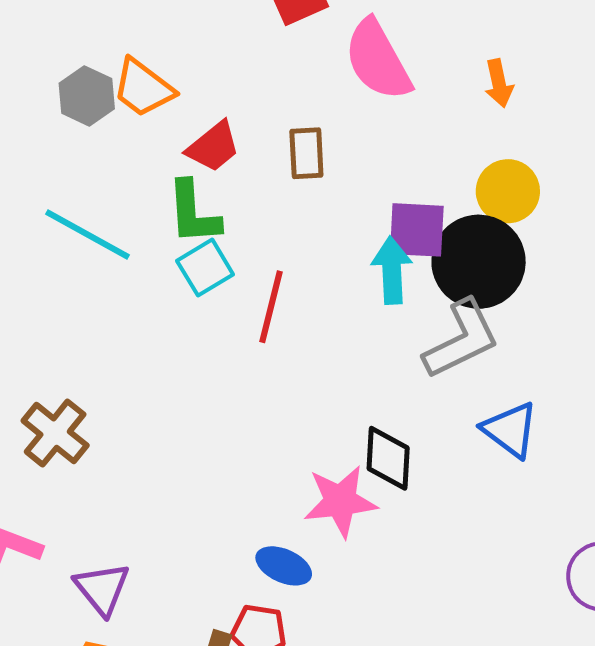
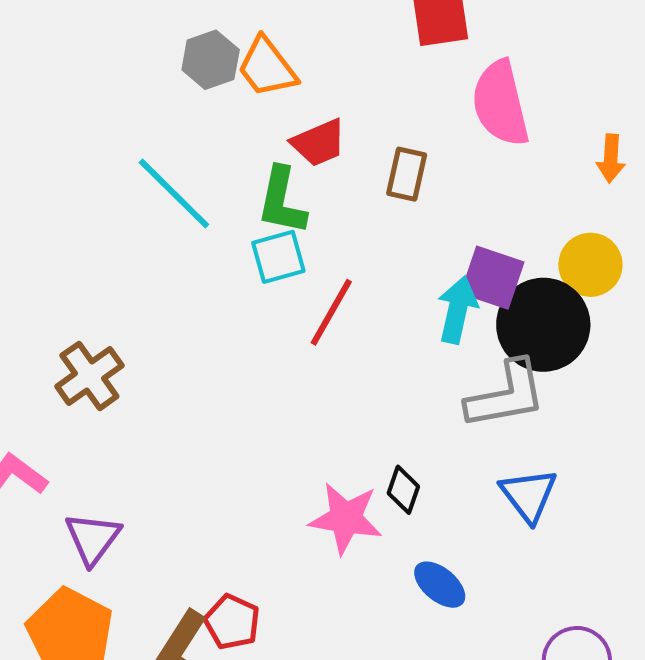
black diamond: (388, 458) -> (403, 490), size x0.7
blue ellipse: (284, 566) -> (440, 585), moved

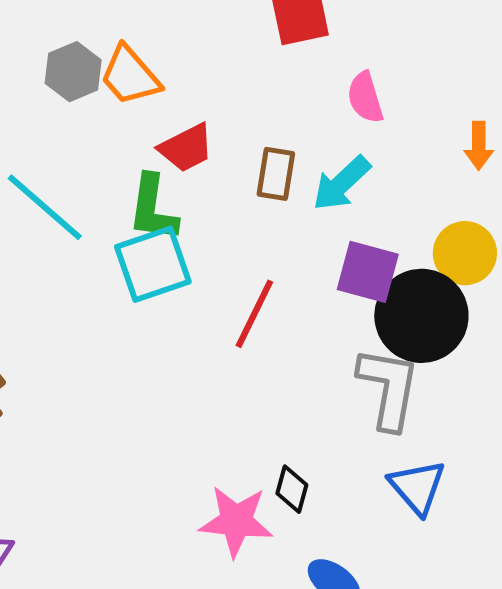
pink semicircle: (500, 103) -> (365, 98), size x0.6
cyan square: (278, 257) -> (153, 264), size x1.4
cyan arrow: (457, 310) -> (342, 183), moved, turned -142
red line: (331, 312) -> (254, 314), moved
gray L-shape: (506, 395) -> (389, 388), turned -66

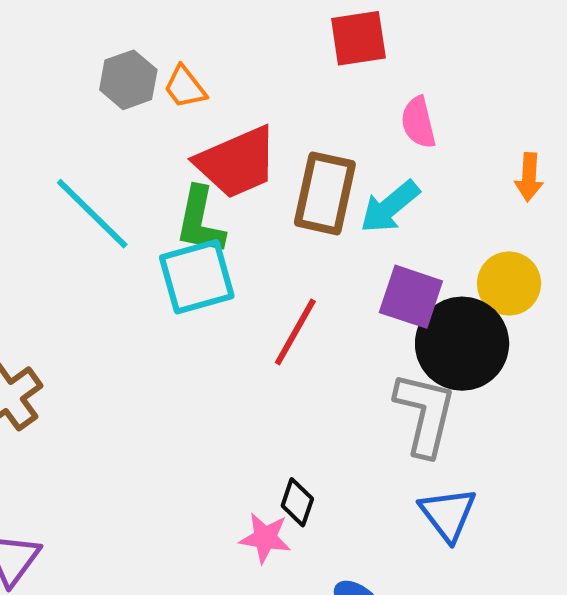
orange trapezoid: (130, 76) -> (185, 87), size x0.7
red trapezoid: (186, 148) -> (237, 162), size x1.5
brown rectangle: (276, 174) -> (325, 193), size x1.5
black diamond: (292, 489) -> (297, 502), moved
pink star: (236, 521) -> (265, 538), size x0.7

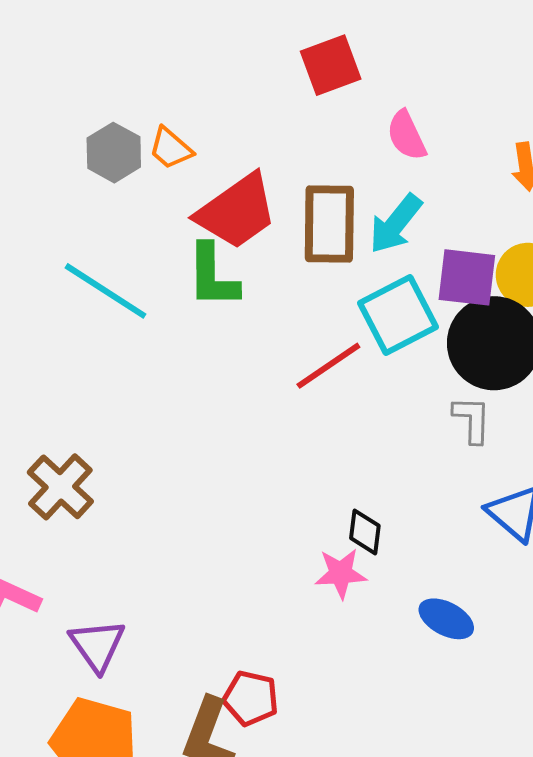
cyan square: (197, 277) -> (398, 315), moved
purple square: (411, 297) -> (467, 277), moved
red line: (295, 332) -> (328, 366), turned 38
gray L-shape: (425, 414) -> (472, 420), size x0.6

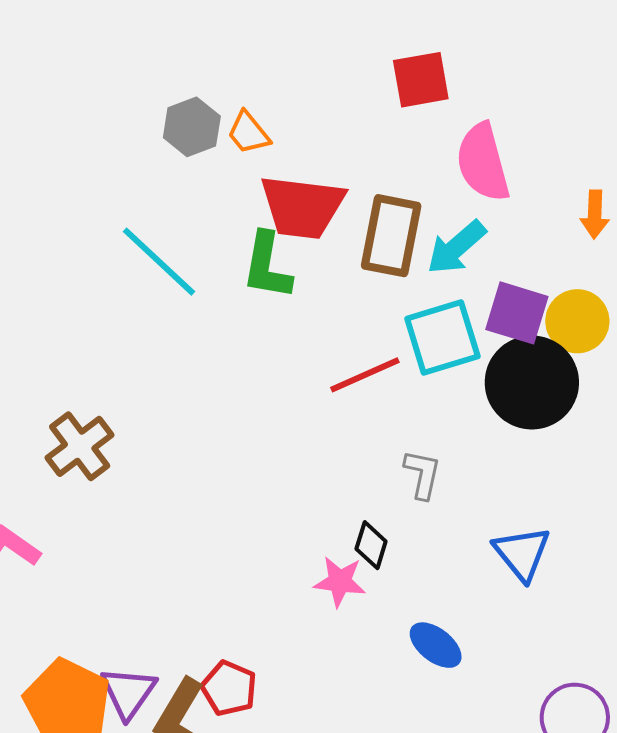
pink semicircle: (406, 135) -> (483, 162), size x1.5
red trapezoid: (237, 211) -> (302, 207), turned 32
gray L-shape: (472, 420) -> (422, 474), moved
purple triangle: (97, 645) -> (128, 692), moved

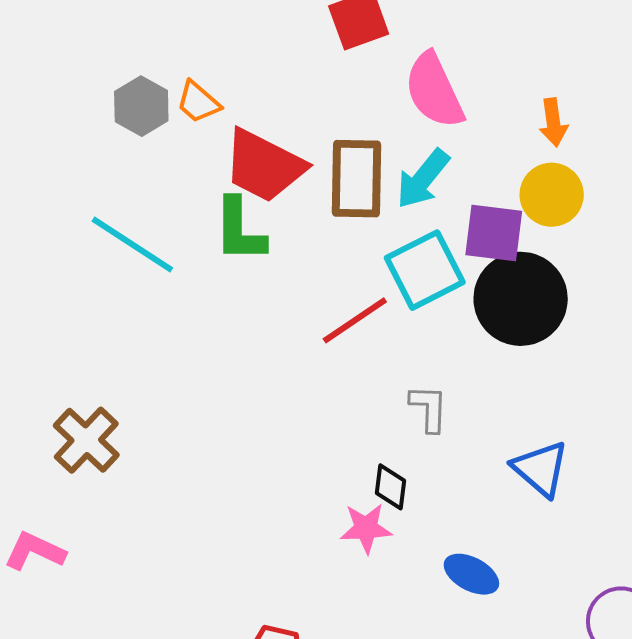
red trapezoid: (302, 207) -> (264, 166), turned 30
yellow circle: (577, 321) -> (552, 195), moved

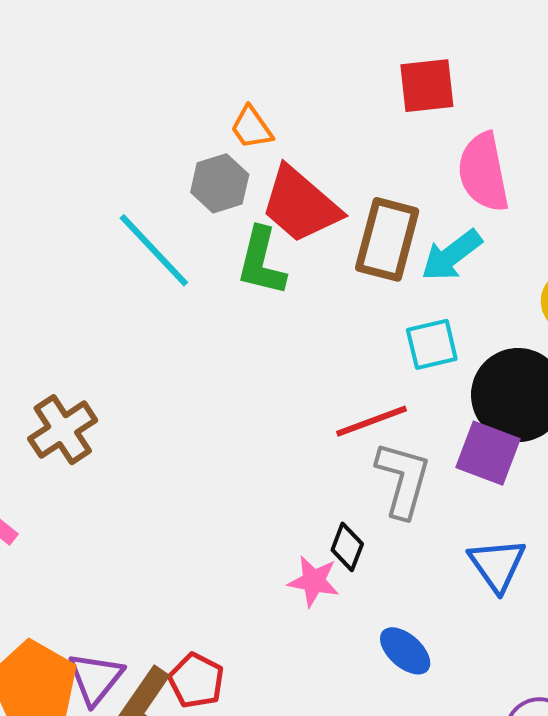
gray hexagon: (141, 106) -> (220, 183), moved
purple square: (494, 233) -> (488, 453), moved
cyan square: (425, 270) -> (432, 344), size x0.7
red line: (355, 320) -> (372, 421), moved
gray L-shape: (429, 408) -> (403, 480), size x1.5

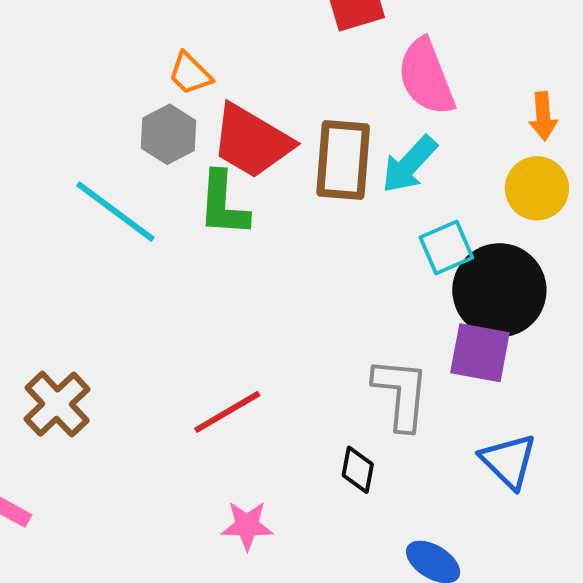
cyan square: (432, 344) -> (446, 248), moved
red line: (372, 421) -> (227, 412), moved
pink star: (314, 581) -> (247, 525), moved

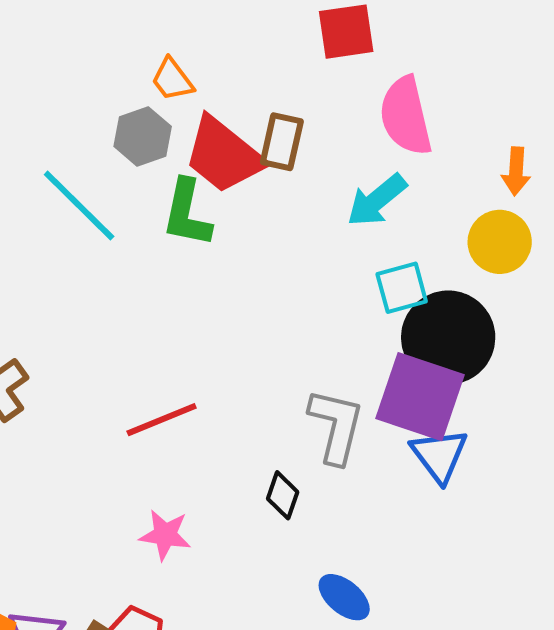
brown rectangle: (343, 160) -> (282, 142), moved, size x0.7
purple square: (480, 353) -> (420, 397), size x1.4
blue triangle: (509, 461) -> (439, 455), moved

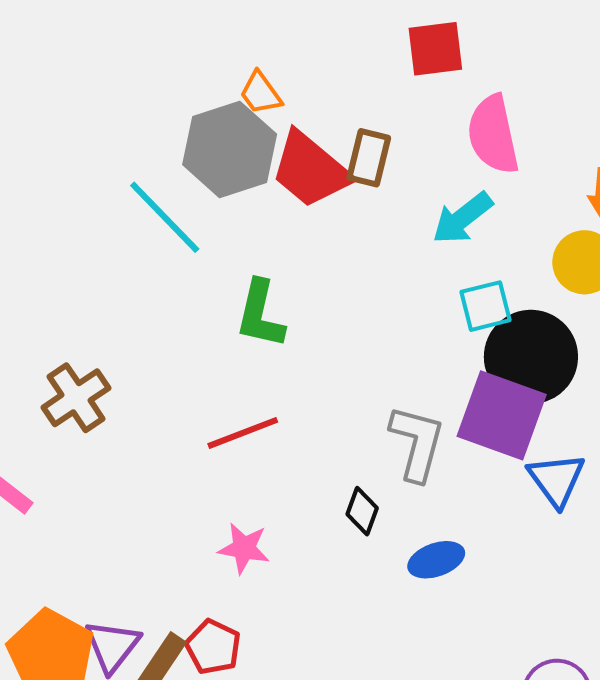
gray hexagon: (143, 136) -> (230, 149), size x1.6
green L-shape: (187, 213) -> (260, 314), moved
blue triangle: (439, 455) -> (556, 479), moved
blue ellipse: (344, 597) -> (436, 560), moved, turned -60

